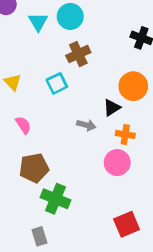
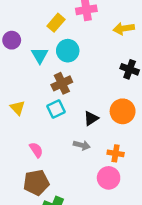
brown cross: (78, 54) -> (62, 83), moved
black triangle: (112, 108) -> (91, 118), moved
pink semicircle: (23, 125) -> (36, 150), moved

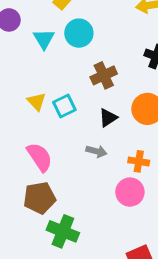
brown cross: (62, 83) -> (104, 75), moved
yellow triangle: (18, 108) -> (37, 102), moved
pink semicircle: (36, 150) -> (40, 157), size x1.5

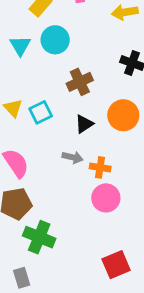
orange cross: (139, 161) -> (100, 167), moved

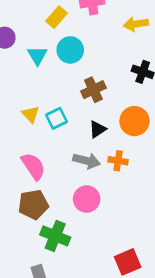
gray arrow: (73, 157) -> (87, 161), size x1.4
orange cross: (100, 167) -> (118, 161), moved
pink circle: (106, 198) -> (87, 199), moved

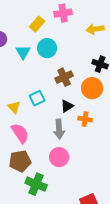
yellow triangle: (31, 114) -> (14, 107), moved
orange circle: (134, 121) -> (92, 88), moved
gray arrow: (87, 161) -> (59, 129), turned 72
orange cross: (118, 161) -> (85, 119), moved

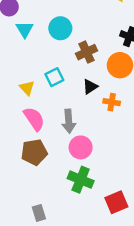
cyan circle: (47, 48) -> (60, 28), moved
cyan triangle: (23, 52) -> (25, 29), moved
gray arrow: (59, 129) -> (69, 121), moved
green cross: (36, 184) -> (81, 180), moved

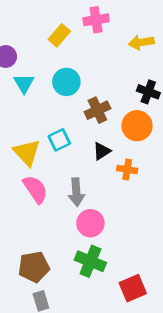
yellow triangle: (27, 88) -> (27, 153), size x1.5
brown pentagon: (34, 152) -> (34, 267), moved

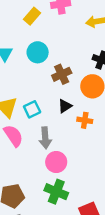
cyan square: (59, 140) -> (32, 109), moved

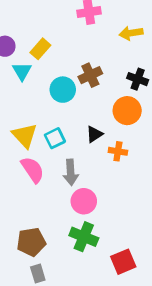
yellow rectangle: (32, 16) -> (40, 49), moved
cyan circle: (38, 52) -> (63, 90), moved
brown cross: (62, 74) -> (90, 75), moved

